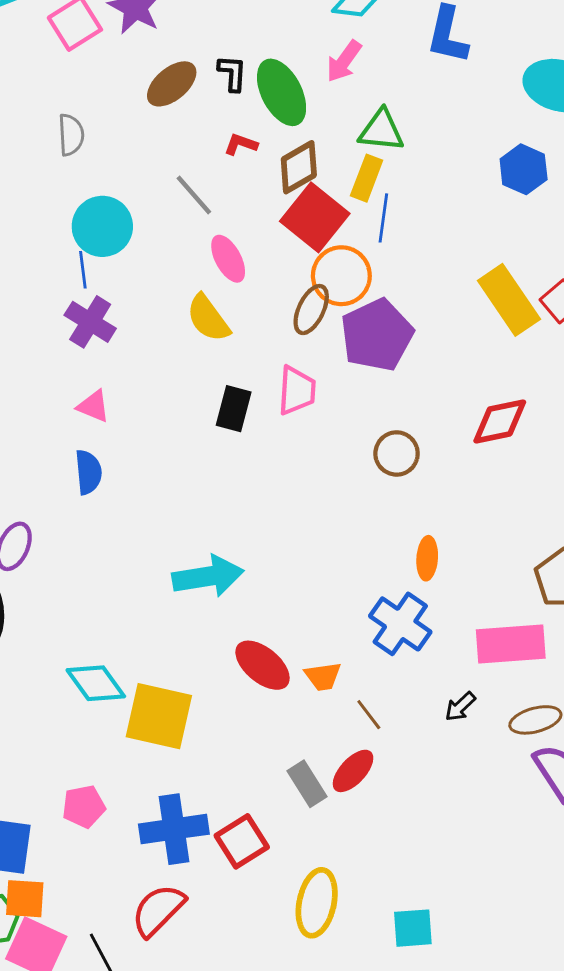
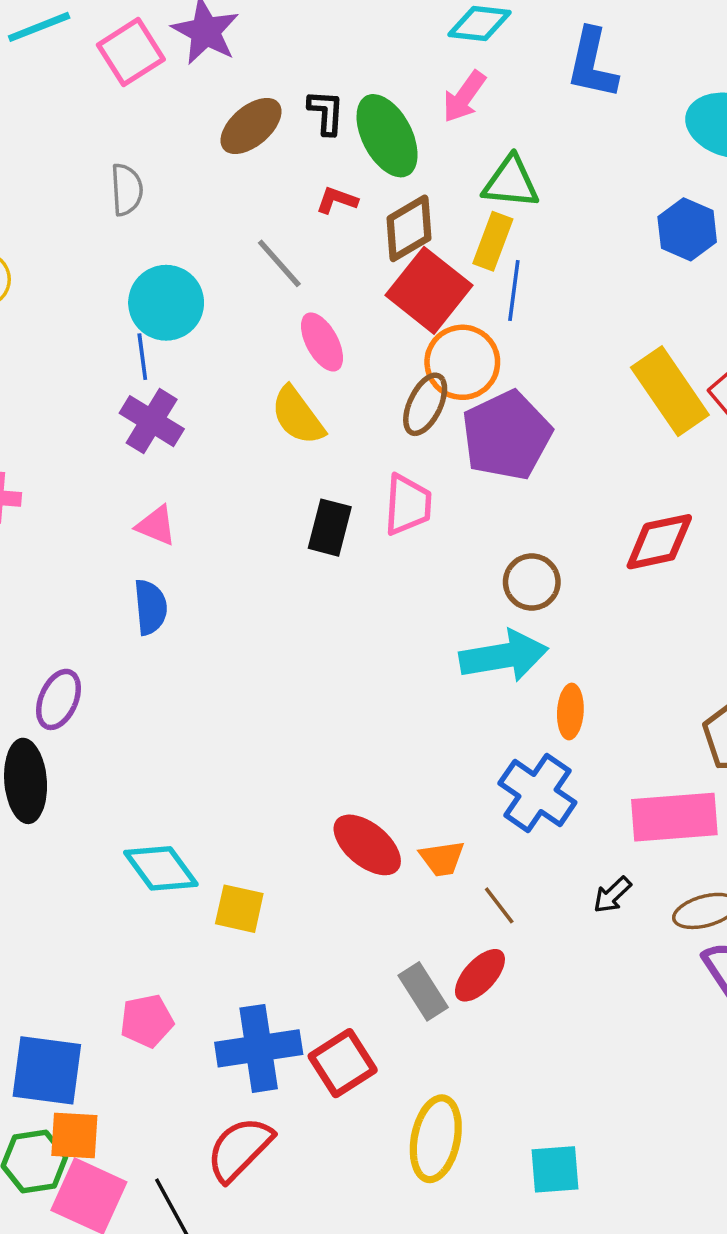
cyan arrow: (208, 576) -> (504, 656), moved
yellow square: (159, 716) -> (239, 909), size x0.6

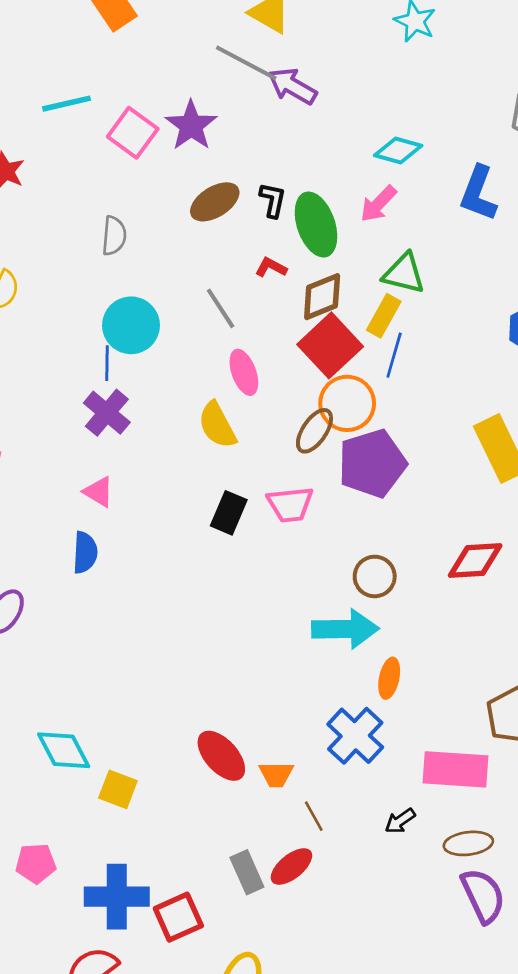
pink square: (131, 52) -> (133, 133), turned -30
pink trapezoid: (408, 505) -> (290, 504), turned 72

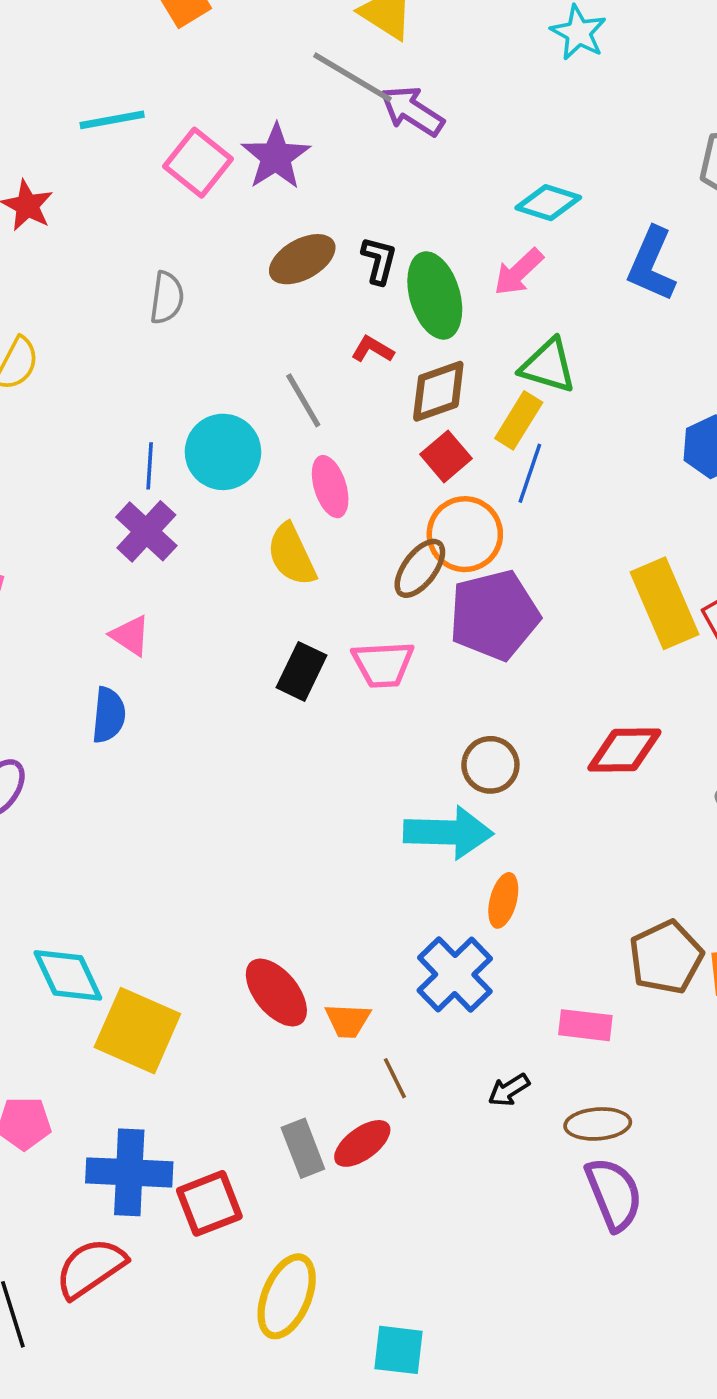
cyan circle: (131, 325) -> (223, 452), moved
red square: (330, 345) -> (446, 456), size x0.6
pink rectangle: (456, 769) -> (585, 1025), size x0.6
yellow square: (118, 789) -> (137, 1031), size x1.6

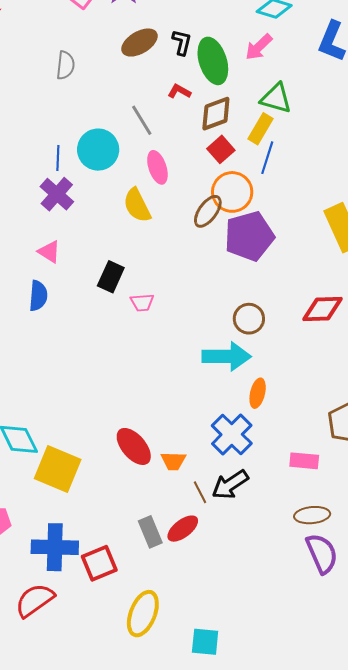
pink trapezoid: (383, 664) -> (142, 302), moved, size x0.7
black rectangle: (301, 671) -> (111, 277), moved
black arrow: (509, 1090) -> (230, 485), moved, size x1.6

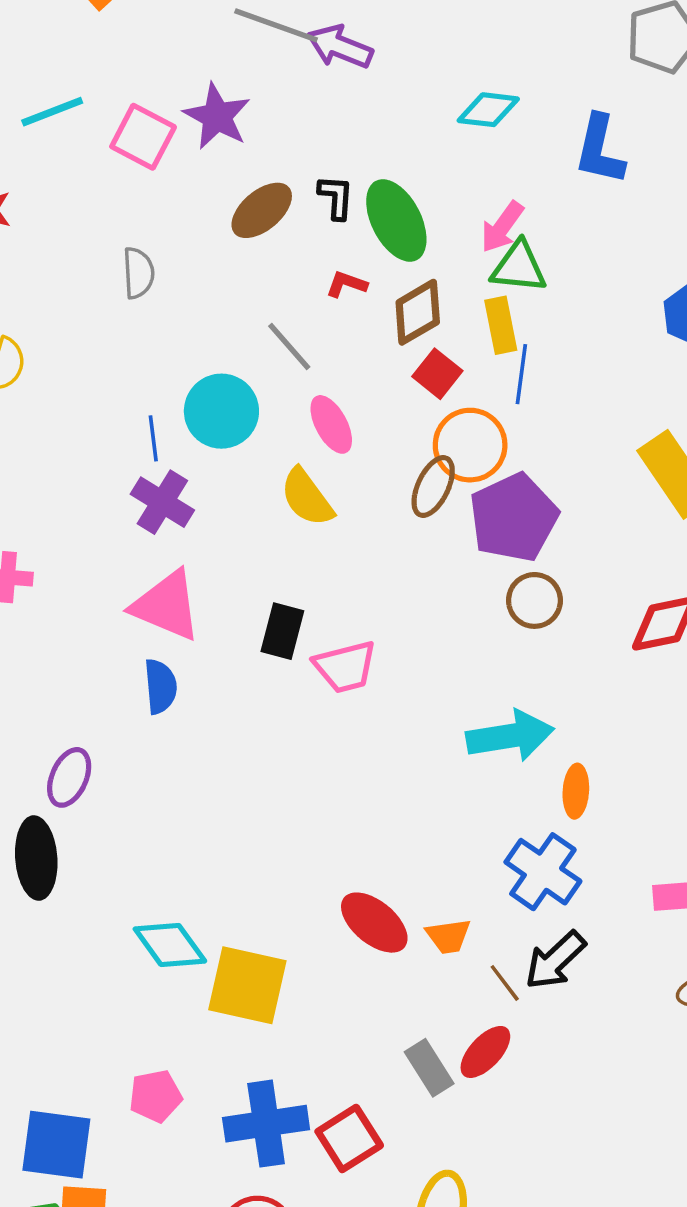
pink arrow: (259, 47) -> (502, 227), moved
yellow rectangle: (261, 129) -> (501, 325), turned -32
pink triangle: (49, 252) -> (166, 606), size x1.8
pink trapezoid: (142, 302) -> (345, 667), size x1.5
brown circle: (249, 319) -> (534, 600), moved

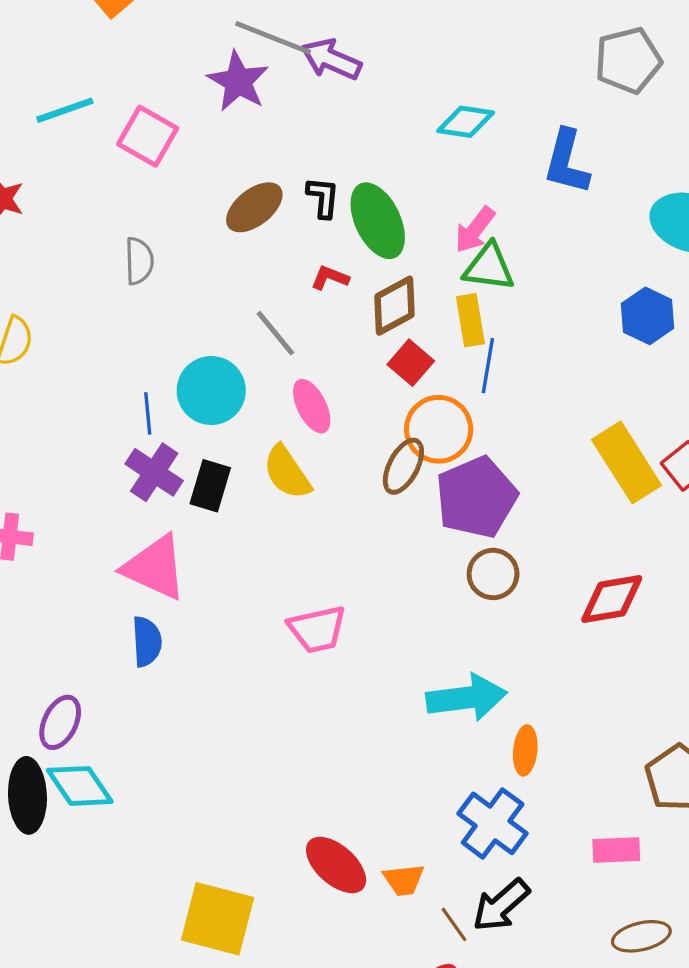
purple star: (217, 116) -> (238, 81), moved
black rectangle: (282, 631) -> (210, 486), moved
cyan diamond: (170, 945) -> (80, 786), moved

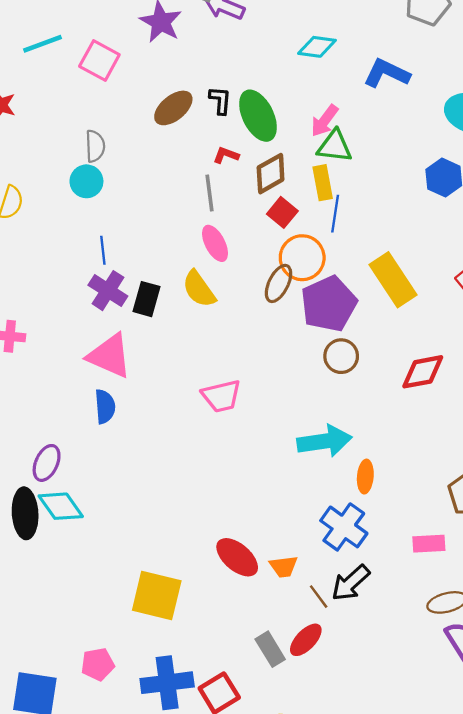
blue L-shape: (567, 162) -> (387, 73), turned 102
gray line: (275, 333) -> (210, 193), moved, turned 33
cyan circle: (211, 391) -> (86, 181), moved, size x0.7
yellow rectangle: (627, 462) -> (393, 280), moved

